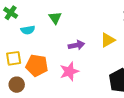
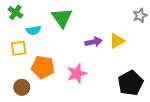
green triangle: (55, 18) -> (62, 18), size x1.5
purple arrow: (76, 45) -> (94, 42), moved
yellow square: (14, 58) -> (19, 48), moved

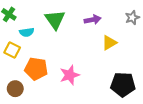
purple arrow: (94, 42) -> (93, 20), moved
yellow square: (19, 48) -> (12, 50), turned 35
black pentagon: (130, 83) -> (123, 84), turned 30

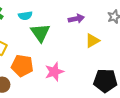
green triangle: (55, 20) -> (40, 33), moved
cyan semicircle: (27, 32) -> (25, 16), moved

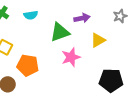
green triangle: (40, 33) -> (60, 32), moved, turned 45
pink star: (54, 72) -> (71, 57), moved

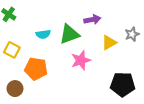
cyan semicircle: (31, 15) -> (43, 34), moved
gray star: (120, 16) -> (132, 34), moved

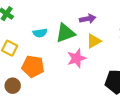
yellow triangle: (109, 43) -> (94, 41), moved

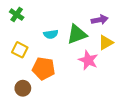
pink star: (77, 58) -> (88, 60), turned -30

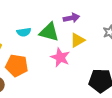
green triangle: (77, 34) -> (49, 32), turned 35

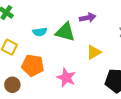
yellow triangle: (77, 40) -> (94, 52), moved
pink star: (60, 57) -> (66, 78), moved

